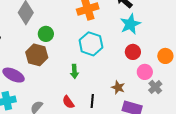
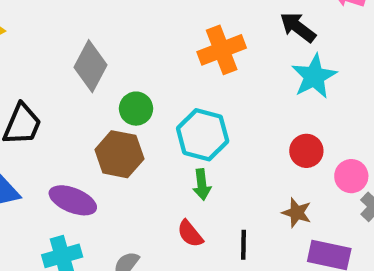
cyan hexagon: (91, 44) -> (203, 135), moved
red circle: (133, 52) -> (306, 151), moved
red semicircle: (68, 102) -> (190, 234), moved

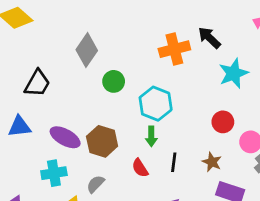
black arrow: (298, 27) -> (209, 38), moved
brown hexagon: (119, 154) -> (102, 141), moved
black line: (244, 245) -> (174, 162), moved

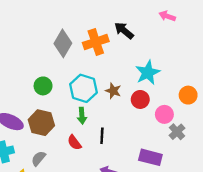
gray diamond: (87, 50) -> (63, 43), moved
cyan star: (233, 73) -> (148, 73), moved
green circle: (114, 81) -> (43, 86), moved
brown star: (212, 162) -> (113, 91), moved

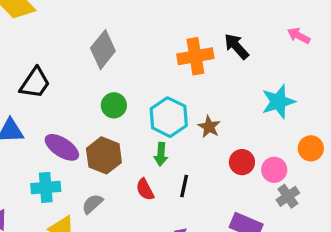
gray diamond: (63, 43) -> (103, 50), moved
cyan star: (148, 73) -> (278, 102), moved
red circle: (140, 99) -> (242, 162), moved

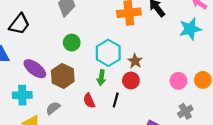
cyan star: (278, 102) -> (190, 29), moved
red circle: (242, 162) -> (131, 81), moved
pink circle: (274, 170) -> (178, 81), moved

